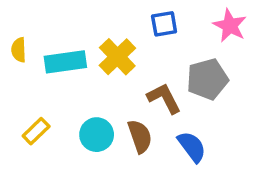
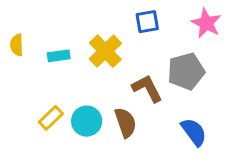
cyan rectangle: (65, 62) -> (59, 56), size x0.6
yellow rectangle: (36, 131) -> (51, 118), moved
blue semicircle: (192, 147) -> (194, 132), moved

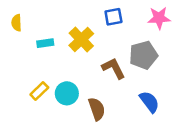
pink star: (206, 23) -> (159, 18), turned -30
yellow semicircle: (17, 45) -> (17, 23), moved
brown semicircle: (125, 123) -> (97, 109), moved

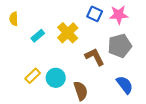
blue square: (113, 17) -> (95, 14), turned 35
pink star: (159, 18) -> (119, 15), moved
cyan rectangle: (45, 43) -> (38, 36), turned -32

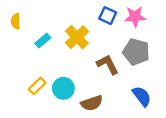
gray pentagon: (120, 46) -> (136, 52), turned 30
brown semicircle: (81, 91) -> (92, 103), turned 90

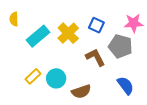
blue square: (108, 16) -> (96, 25), moved
pink star: (135, 17) -> (134, 23), moved
cyan rectangle: (43, 41) -> (38, 36), size x1.6

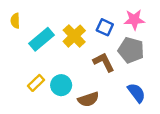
pink star: (134, 23) -> (134, 20), moved

